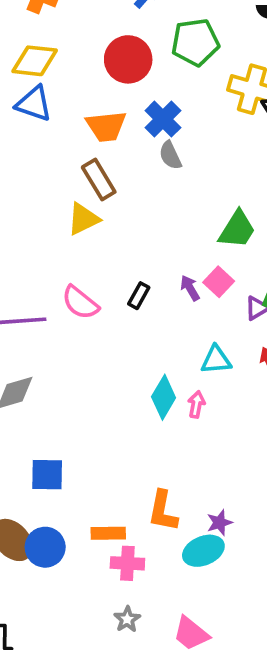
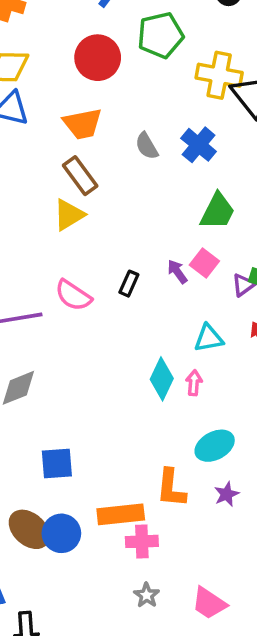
blue cross: (163, 119) -> (199, 145), moved
orange rectangle: (108, 533) -> (121, 514), size x1.4
cyan ellipse: (203, 551) -> (215, 446), moved

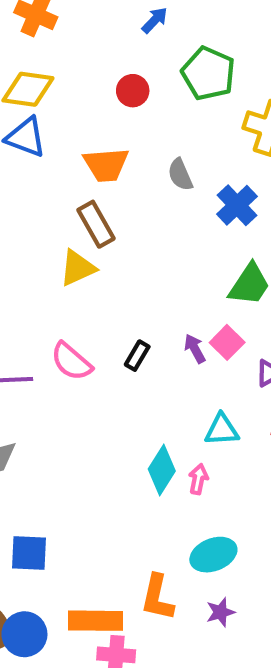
green pentagon: (161, 35) -> (208, 73), turned 30
red circle: (98, 58) -> (133, 91), size x0.6
gray semicircle: (147, 146) -> (180, 175), moved

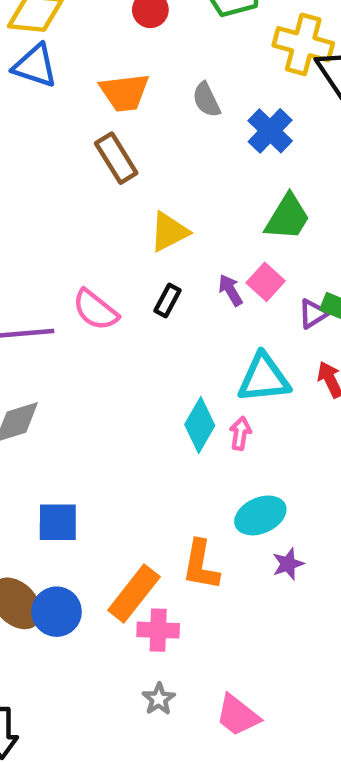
yellow triangle: (78, 268) -> (169, 232), moved
cyan triangle: (222, 430) -> (264, 378), size x1.4
purple star: (220, 612) -> (288, 564), moved
orange rectangle: (96, 621) -> (134, 593), turned -50

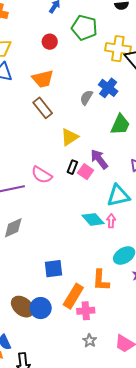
gray semicircle: (206, 100) -> (86, 98), moved, turned 63
pink square: (266, 282) -> (86, 172), moved
purple arrow: (230, 290) -> (99, 159), size x1.5
cyan diamond: (200, 425) -> (93, 219), turned -65
blue square: (58, 522) -> (53, 269), moved

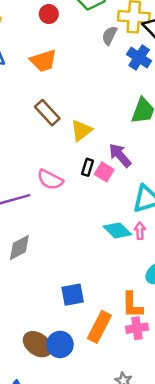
blue cross: (108, 88) -> (139, 58), moved
gray semicircle: (86, 98) -> (109, 36), moved
brown rectangle: (43, 108) -> (47, 113), moved
pink cross: (86, 311) -> (137, 328), moved

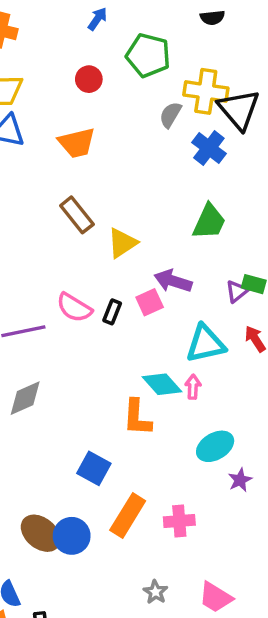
purple arrow: (120, 155) -> (173, 281), turned -35
black rectangle: (87, 167) -> (112, 312), moved
pink square: (104, 172) -> (150, 302), turned 30
blue square: (73, 295) -> (94, 468), turned 35
orange L-shape: (132, 305) -> (137, 417), moved

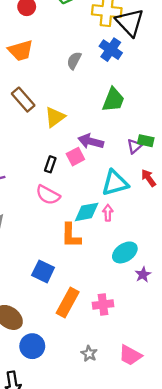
gray semicircle: (170, 115) -> (74, 61), moved
pink semicircle: (74, 308) -> (48, 195), moved
cyan diamond: (162, 384) -> (87, 212), turned -56
blue circle: (72, 536) -> (32, 346), moved

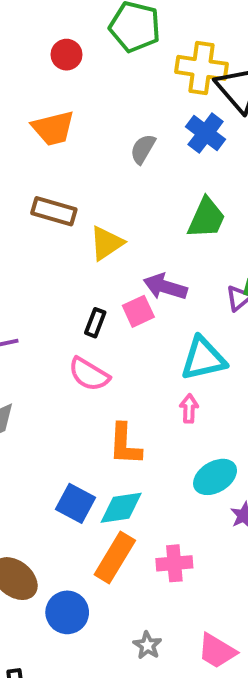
brown rectangle: (23, 100) -> (54, 211), turned -35
cyan diamond: (87, 212) -> (121, 508), moved
blue circle: (32, 346) -> (67, 612), moved

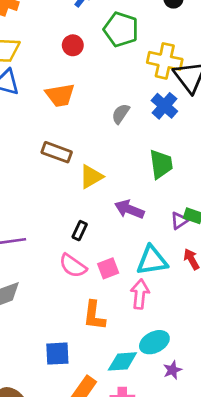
green trapezoid: (206, 218) -> (161, 164), turned -36
pink square: (138, 311) -> (108, 268), moved
pink arrow: (189, 409) -> (140, 294), size x1.5
blue square: (75, 503) -> (57, 354), turned -35
cyan diamond: (121, 508) -> (122, 361), moved

